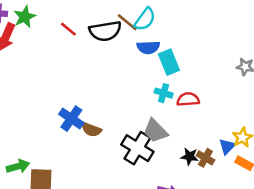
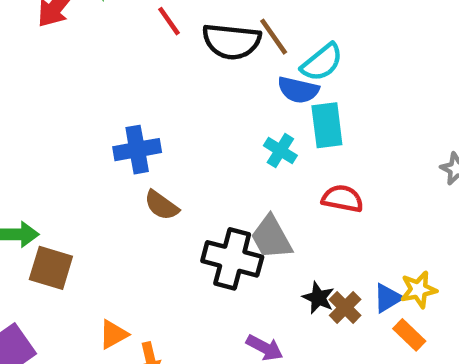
cyan semicircle: (145, 19) -> (322, 62), moved
cyan cross: (164, 93) -> (280, 151), moved
blue cross: (71, 119) -> (137, 150), moved, turned 30
black cross: (137, 148) -> (232, 259), turned -32

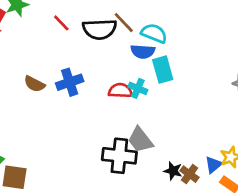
cyan semicircle: (322, 62) -> (154, 33), turned -110
blue cross: (137, 150) -> (70, 82), moved
red semicircle: (342, 199) -> (120, 91), moved
brown semicircle: (161, 205) -> (34, 84), moved

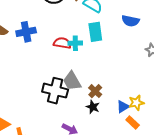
blue semicircle: (143, 52) -> (130, 21), moved
cyan cross: (138, 88) -> (75, 43), turned -32
brown cross: (189, 174) -> (95, 91), moved

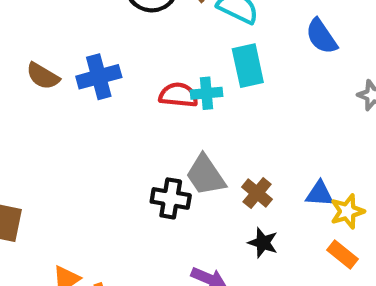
blue semicircle: (130, 21) -> (321, 36), turned 48
black cross: (55, 91) -> (171, 198), size x0.7
black star: (93, 107) -> (263, 243), moved
blue triangle: (123, 107) -> (320, 194), moved, turned 40

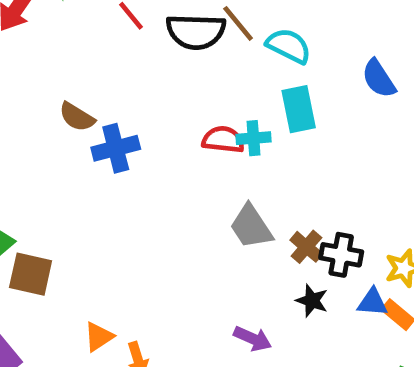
blue cross: (99, 77) -> (116, 148), moved
blue triangle: (320, 194) -> (372, 302), moved
black cross: (171, 198) -> (341, 255), moved

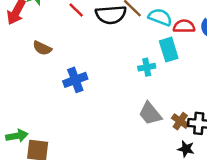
brown semicircle: (77, 117) -> (42, 48), moved
red semicircle: (223, 140) -> (184, 26), moved

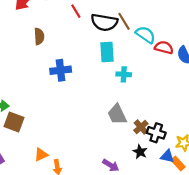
brown semicircle: (42, 48) -> (39, 36), turned -133
cyan rectangle: (169, 50) -> (107, 52), moved

